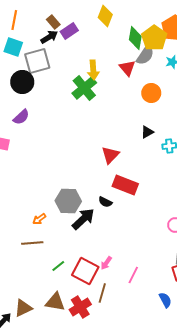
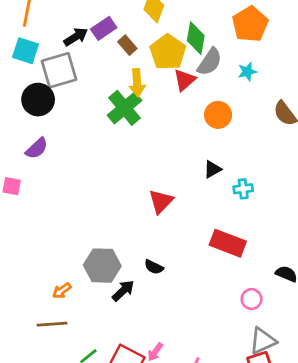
brown rectangle: (53, 22) -> (127, 45), moved
yellow pentagon: (154, 38) -> (168, 52), moved
red triangle: (127, 68) -> (185, 80), turned 30
red rectangle: (125, 185) -> (228, 243), moved
black arrow: (83, 219) -> (123, 291), size x0.7

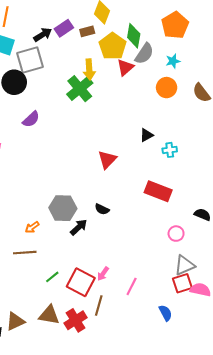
brown rectangle: (127, 45) -> (87, 31), moved, turned -64
orange circle: (218, 115) -> (167, 88), moved
purple semicircle: (37, 148) -> (31, 119), moved

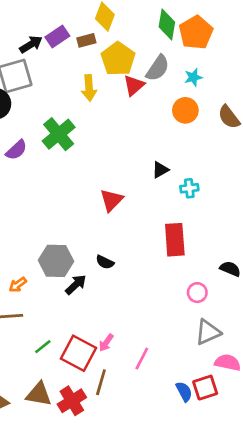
green diamond: (134, 36) -> (167, 25), moved
green cross: (80, 89) -> (59, 134), moved
red rectangle: (158, 191) -> (175, 240), turned 65
red square: (182, 283) -> (205, 388), moved

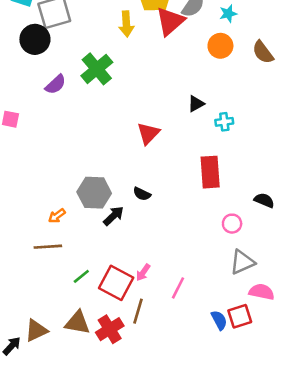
red triangle: (134, 85) -> (170, 21), size x1.4

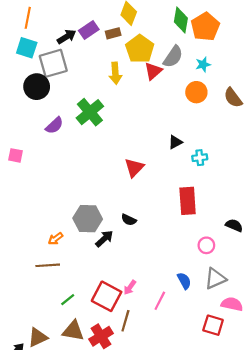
red triangle: (170, 21) -> (153, 71), size x0.7
green line: (81, 276) -> (68, 300), moved
red square: (240, 316) -> (213, 325), turned 35
blue semicircle: (219, 320) -> (184, 281), moved

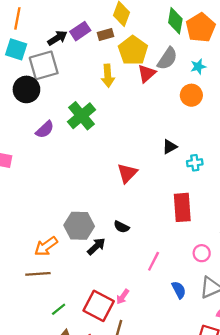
orange arrow: (55, 239) -> (46, 246), size x1.5
pink line: (160, 301) -> (154, 261), moved

